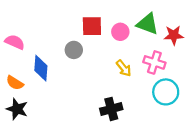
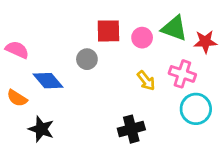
blue diamond: (41, 68) -> (48, 81), turned -45
black star: (17, 109) -> (41, 129), moved

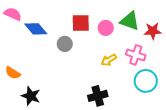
pink semicircle: (17, 50) -> (13, 14), moved
blue diamond: (48, 81) -> (36, 29), moved
yellow arrow: (146, 81) -> (109, 60), turned 98

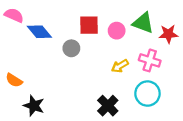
cyan circle: (146, 81) -> (147, 94), moved
black cross: (98, 96) -> (108, 106), turned -30

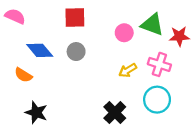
red square: (89, 25) -> (75, 18), moved
blue diamond: (39, 32) -> (40, 50), moved
orange semicircle: (14, 80) -> (23, 75), moved

